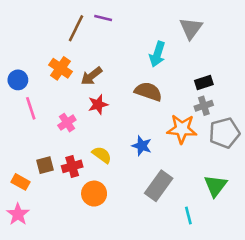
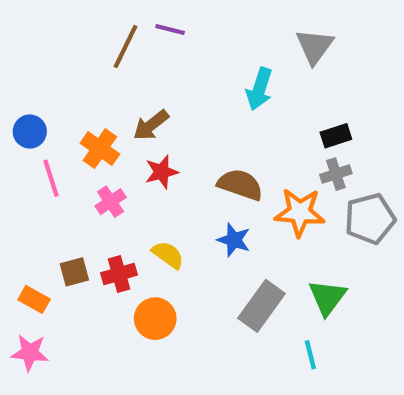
orange cross: (61, 68) -> (100, 149), moved
brown semicircle: (148, 92) -> (240, 185), moved
green triangle: (215, 186) -> (327, 297), moved
pink star: (18, 214) -> (30, 353), turned -30

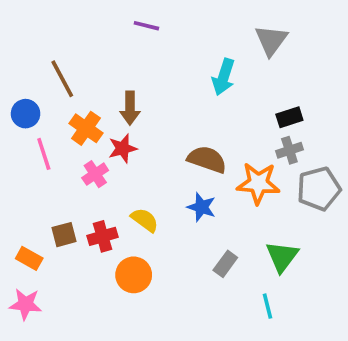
brown line: (125, 46) -> (62, 79), moved, turned -54
brown arrow: (151, 125) -> (130, 108), turned -52
red star: (162, 172) -> (123, 148), moved
gray rectangle: (261, 306) -> (225, 264), size x0.6

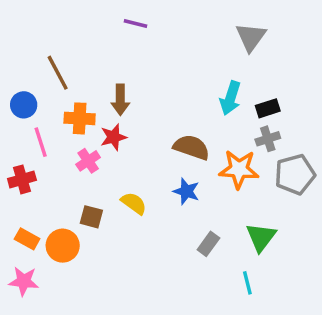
cyan arrow: (223, 77) -> (230, 98), moved
orange cross: (86, 128) -> (80, 118), turned -32
brown square: (64, 235) -> (91, 217), moved, turned 30
red cross: (102, 236) -> (22, 179), moved
orange circle: (134, 275) -> (63, 246), moved

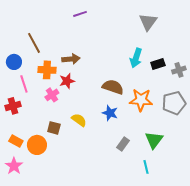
purple line: (136, 24) -> (80, 14), turned -32
brown arrow: (120, 100) -> (71, 59), turned -96
gray cross: (268, 139) -> (179, 70), moved
pink star: (24, 281) -> (14, 166), turned 30

